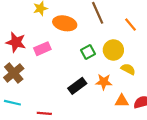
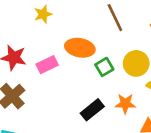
orange ellipse: (65, 23) -> (80, 48), moved

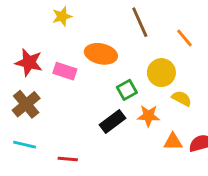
pink rectangle: (47, 65) -> (65, 71), turned 42
green square: (104, 67) -> (127, 90), moved

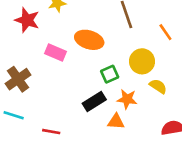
red star: (29, 62) -> (27, 20), moved
orange triangle: (173, 142) -> (116, 122), moved

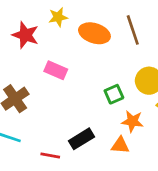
orange ellipse: (89, 40) -> (94, 33), moved
black rectangle: (94, 101) -> (81, 139), moved

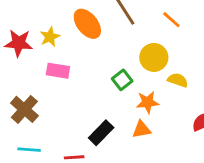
yellow star: (58, 17) -> (50, 37), moved
orange ellipse: (94, 33) -> (87, 24), turned 48

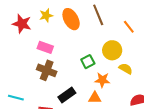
yellow star: (50, 37) -> (46, 15), moved
brown cross: (24, 109) -> (47, 70), moved, turned -30

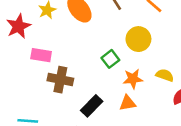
red star: (22, 24) -> (18, 26), turned -30
pink rectangle: (45, 47) -> (41, 55), moved
yellow semicircle: (126, 69) -> (165, 75), moved

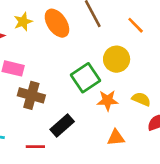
green square: (110, 59) -> (86, 78), size x1.5
orange triangle: (127, 103) -> (116, 138), moved

